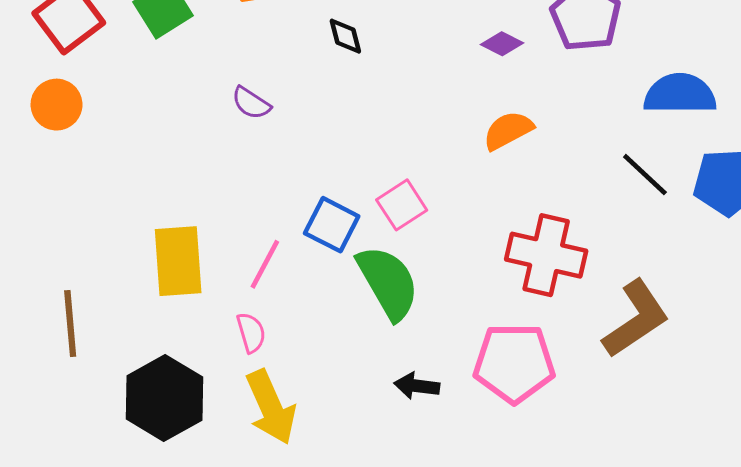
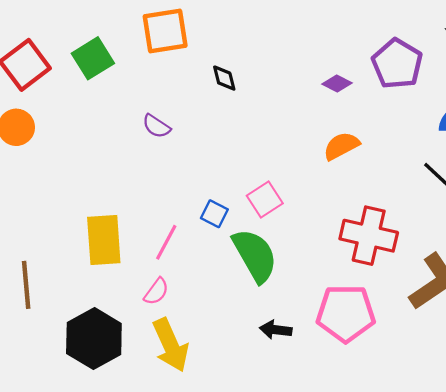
blue square: (332, 225) -> (214, 214), size x0.7
pink semicircle: (251, 333) -> (156, 291), turned 52

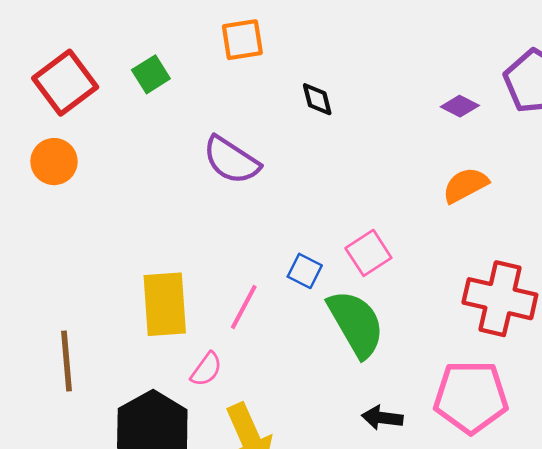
orange square: (165, 31) -> (242, 40), size x0.7
green square: (93, 58) -> (151, 74), size x0.7
purple semicircle: (156, 126) -> (231, 160), size x1.6
pink semicircle: (156, 291) -> (206, 369), moved

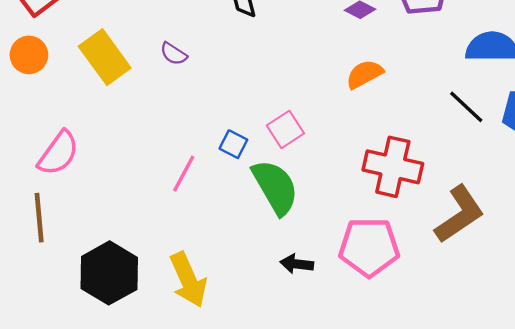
purple semicircle: (231, 160) -> (174, 54), size x0.6
yellow rectangle: (165, 304) -> (105, 57), moved, turned -32
pink semicircle: (206, 369) -> (58, 153), moved, size x1.6

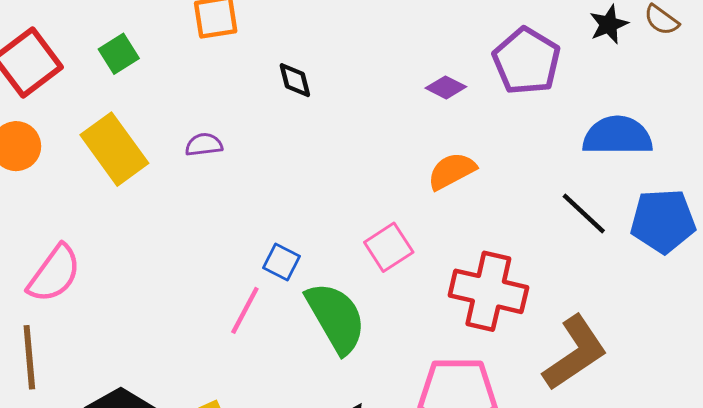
purple semicircle: (174, 54) -> (204, 145), turned 140
pink square: (285, 129) -> (389, 247), moved
pink line: (184, 174) -> (245, 310), moved

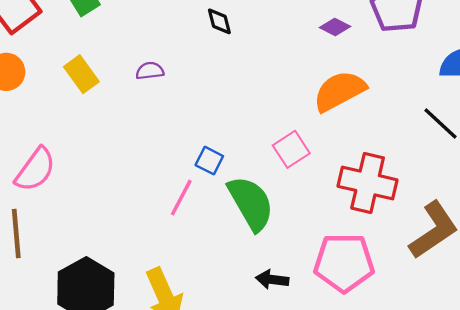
yellow rectangle: (114, 149) -> (81, 74), size x0.7
orange semicircle: (452, 171) -> (339, 91), size x1.4

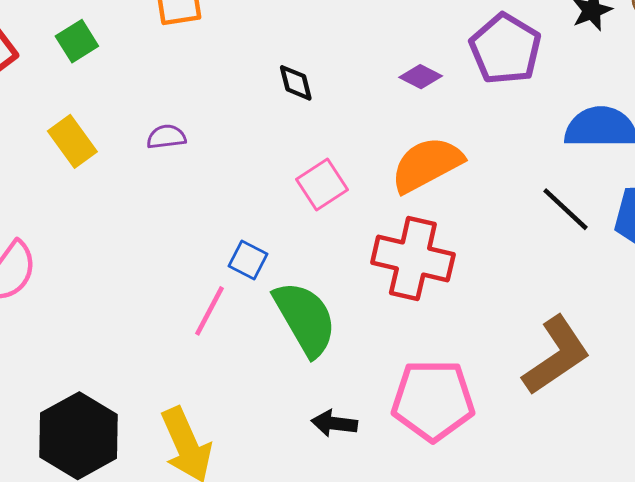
black diamond: (219, 21) -> (296, 83), moved
pink square: (291, 149) -> (322, 185), moved
red cross: (368, 183) -> (413, 258), moved

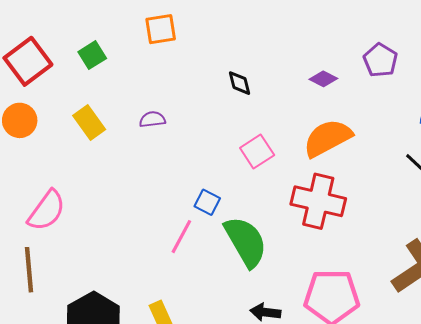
purple pentagon: (505, 49) -> (380, 60), size x0.7

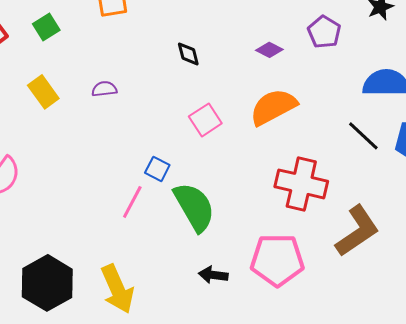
red cross: (318, 201) -> (301, 184), moved

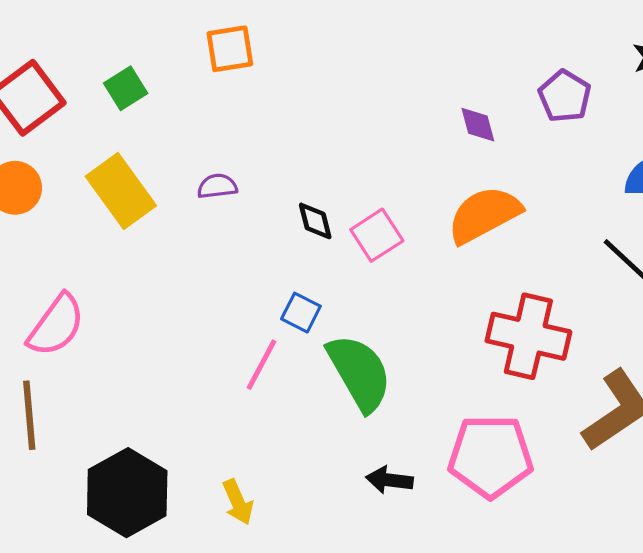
purple diamond: (269, 50) -> (478, 125), turned 48
black diamond: (188, 54) -> (315, 221), moved
yellow rectangle: (43, 92) -> (121, 191), size x1.4
yellow arrow: (117, 289) -> (238, 502), size x0.6

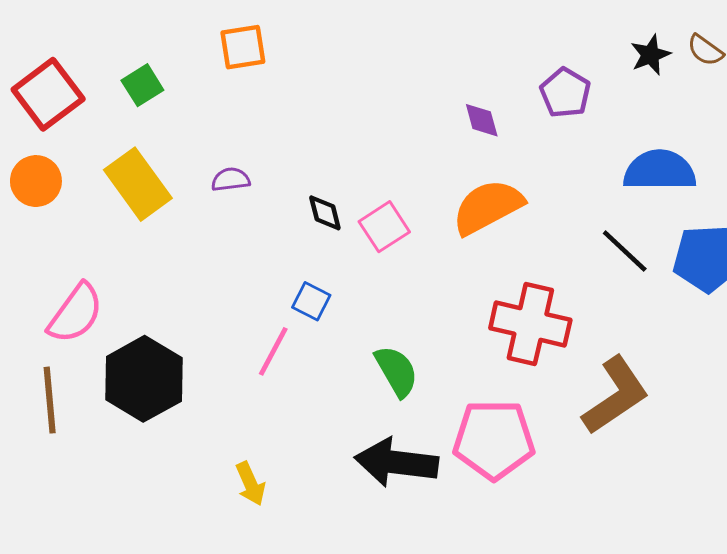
green semicircle: (359, 373) -> (396, 371), moved, size x0.7
black arrow: (389, 480) -> (396, 462), size x1.8
black hexagon: (127, 493) -> (144, 379), moved

